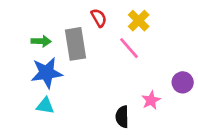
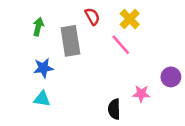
green arrow: (41, 41) -> (38, 27), moved, turned -78
blue star: (47, 73) -> (43, 68), size x0.7
pink star: (151, 100) -> (141, 94), turned 30

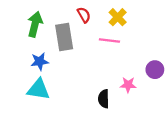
green arrow: (38, 27) -> (35, 24), size x1.5
pink line: (121, 45) -> (109, 40), turned -42
cyan triangle: (42, 99) -> (38, 89), size x1.5

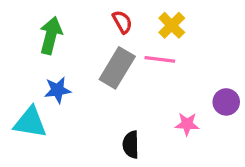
gray rectangle: (64, 37) -> (117, 68), moved, turned 40
cyan triangle: (38, 89) -> (30, 122), moved
black semicircle: (104, 99) -> (131, 145), moved

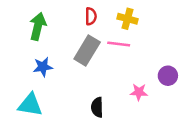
red semicircle: (122, 22) -> (91, 16), turned 30
yellow cross: (172, 25) -> (127, 19), turned -30
cyan triangle: (30, 122) -> (30, 105), moved

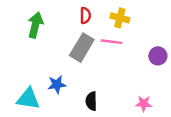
blue star: (43, 67) -> (57, 84), moved
purple circle: (168, 76) -> (158, 56), moved
pink star: (139, 92) -> (144, 104), moved

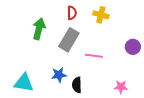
green arrow: (35, 25) -> (39, 29), moved
pink line: (112, 42) -> (94, 56), moved
blue star: (57, 84) -> (59, 75), moved

